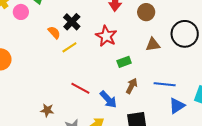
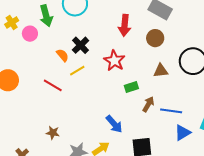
brown arrow: (132, 86) -> (148, 104), moved
red line: (80, 88) -> (53, 85), moved

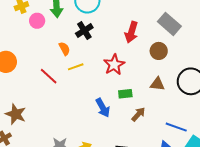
black cross: (81, 45) -> (84, 30), moved
blue line: (171, 111) -> (176, 127), moved
blue arrow: (114, 124) -> (103, 108), moved
brown star: (53, 133) -> (16, 114), moved, size x1.5

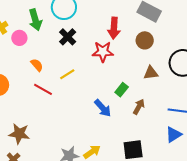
orange semicircle: (64, 49) -> (37, 65), moved
red star: (114, 65) -> (103, 52), moved, turned -30
green rectangle: (125, 94) -> (122, 90), turned -32

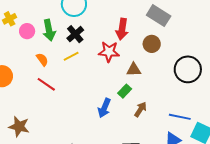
green arrow: (35, 20) -> (49, 30), moved
brown triangle: (151, 73) -> (134, 70), moved
yellow line: (67, 74) -> (71, 56), moved
blue arrow: (103, 108) -> (104, 108), turned 60

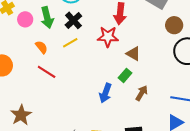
brown circle: (152, 44) -> (174, 25), moved
brown triangle: (134, 70) -> (133, 54), turned 35
brown star: (19, 127) -> (21, 115), turned 30

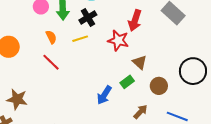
brown circle: (174, 25) -> (159, 86), moved
brown arrow: (142, 93) -> (140, 112), moved
brown star: (21, 115) -> (17, 99), turned 30

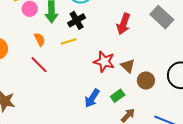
red star: (118, 40) -> (104, 62), moved
green rectangle: (127, 82) -> (118, 96), moved
brown circle: (159, 86) -> (146, 81), moved

